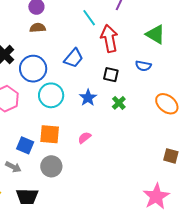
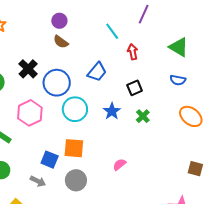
brown semicircle: (38, 28) -> (61, 42), turned -140
red arrow: (109, 39) -> (133, 52), size x0.6
blue semicircle: (143, 66) -> (178, 80), moved
black square: (111, 75) -> (135, 88), turned -35
pink semicircle: (84, 138) -> (119, 164), moved

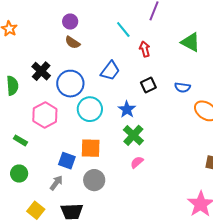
blue semicircle: (178, 80) -> (182, 87), moved
green cross: (143, 116) -> (133, 135), moved, size x1.5
gray arrow: (38, 181) -> (56, 183), turned -77

